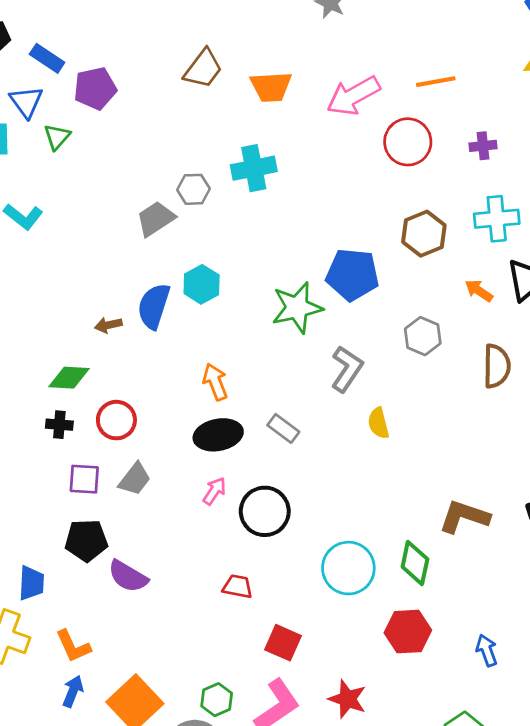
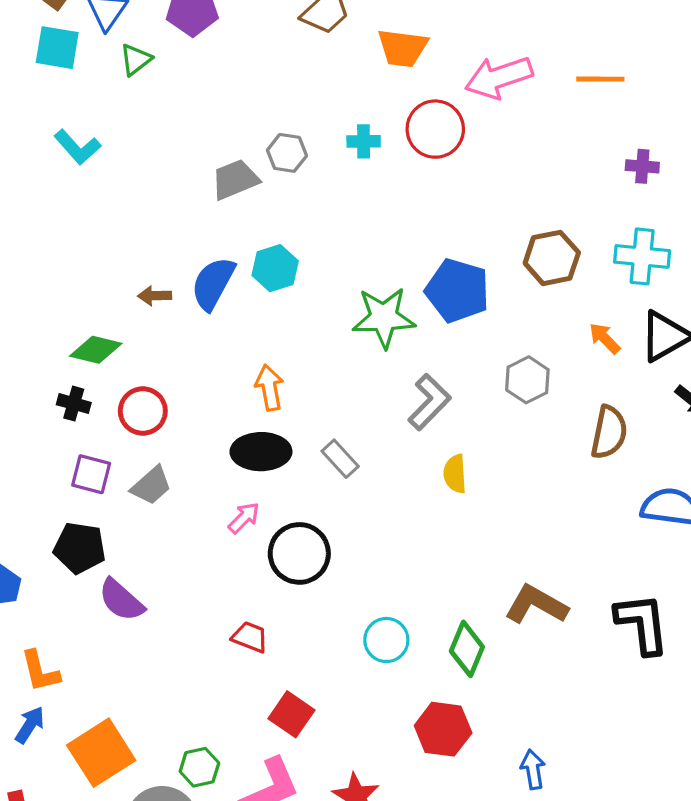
red circle: (408, 142) -> (435, 129), moved
cyan cross: (254, 168) -> (364, 141), size x0.6
cyan circle: (348, 568) -> (386, 640), size x0.7

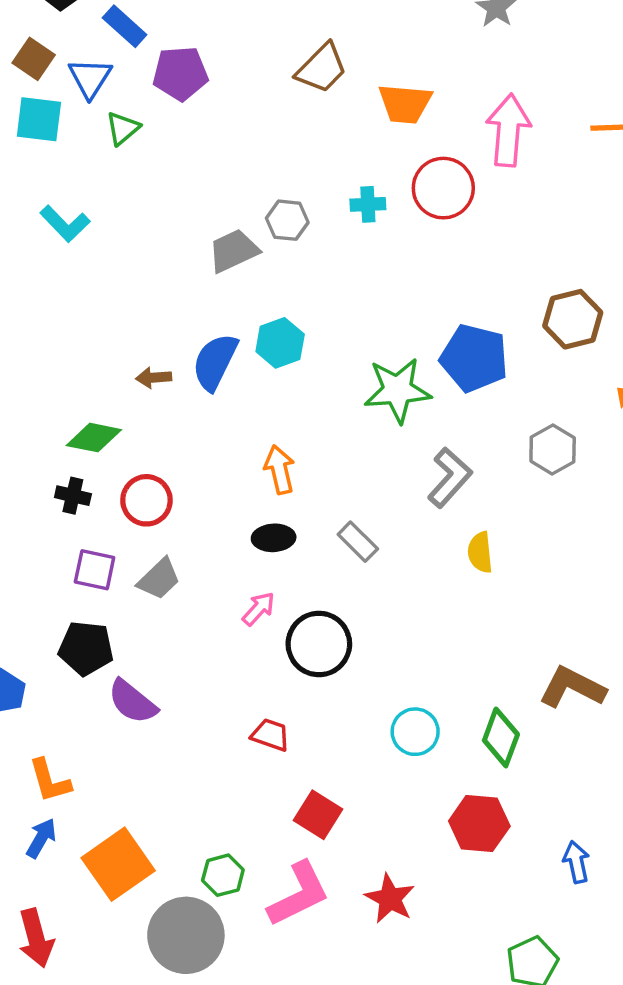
pink arrow: (499, 77) -> (508, 130), turned 116
black ellipse: (261, 452) -> (274, 538), size x0.7

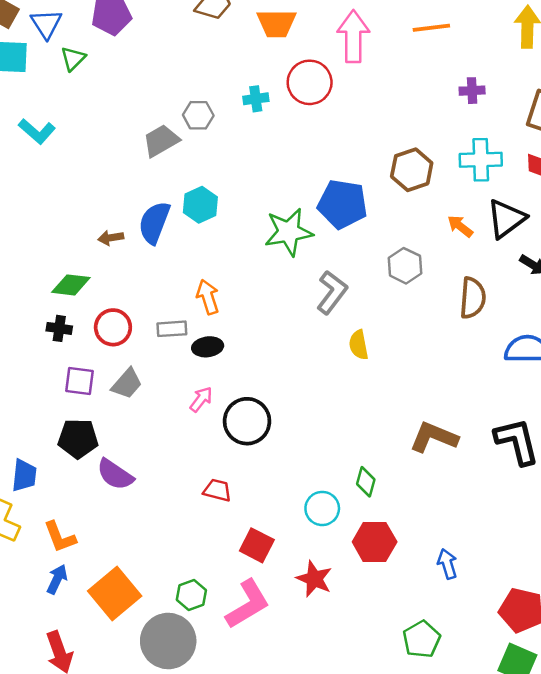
gray rectangle: (358, 542) -> (172, 329), moved, turned -44
cyan circle: (415, 732) -> (322, 508), moved
green diamond: (501, 737) -> (366, 482), moved, size x0.7
red star: (390, 899) -> (314, 579), moved

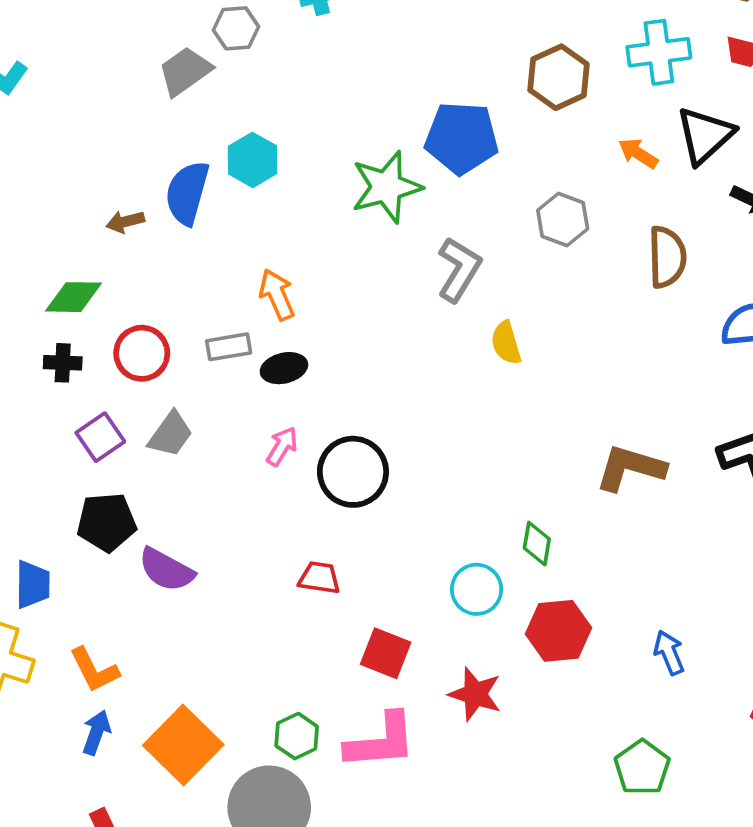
purple square: (80, 381) -> (100, 437), turned -36
pink L-shape: (248, 604) -> (381, 741), turned 32

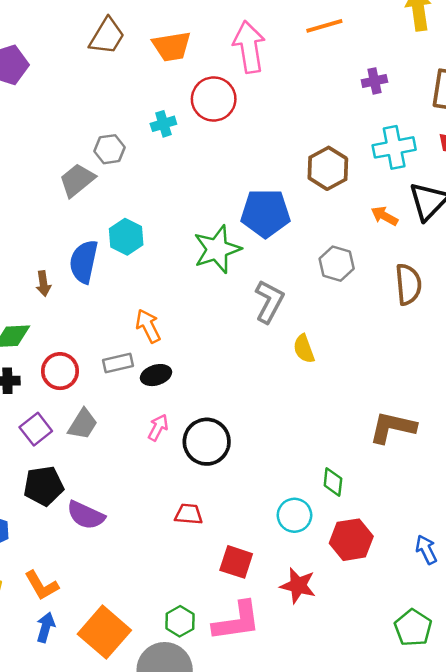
brown arrow: (125, 222) -> (43, 284), turned -80

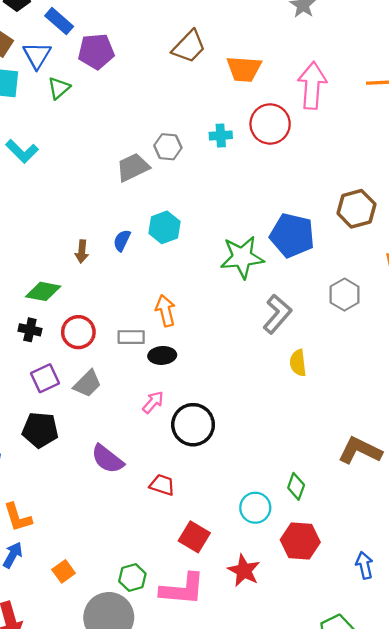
blue semicircle: (84, 262) -> (122, 240), size x0.6
purple semicircle: (86, 515) -> (107, 459), moved
orange square: (104, 632) -> (64, 571), size x0.5

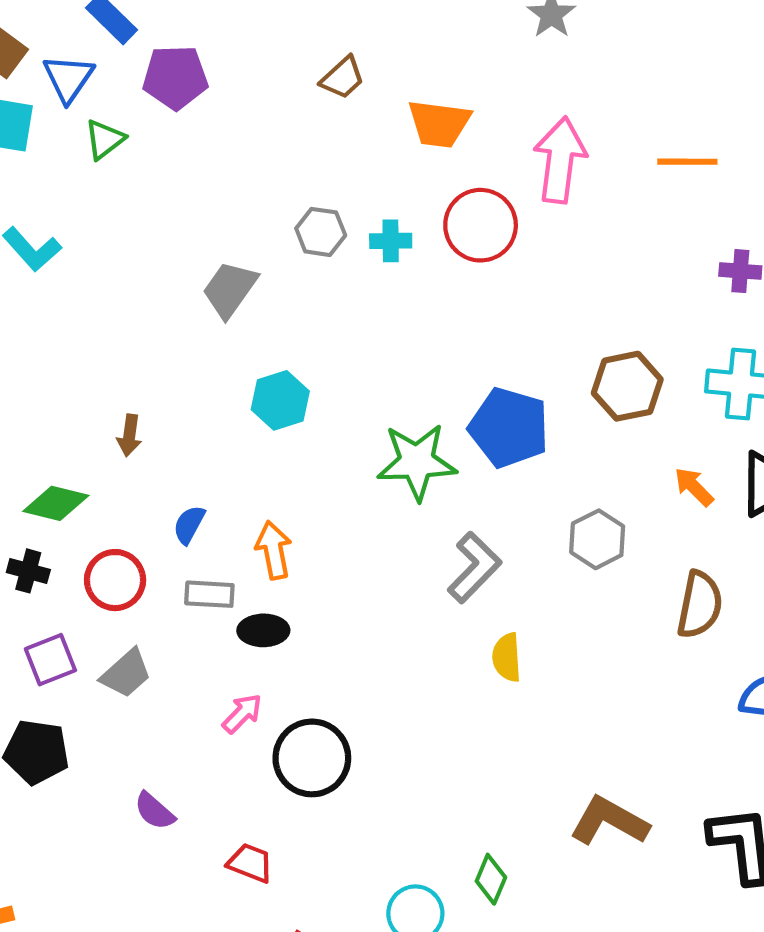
brown trapezoid: (189, 47) -> (343, 78), size x0.7
gray hexagon: (168, 147) -> (321, 232), moved
gray trapezoid: (133, 167) -> (230, 289), turned -32
blue semicircle: (122, 240) -> (189, 525), moved
purple semicircle: (107, 459) -> (154, 811), size x0.7

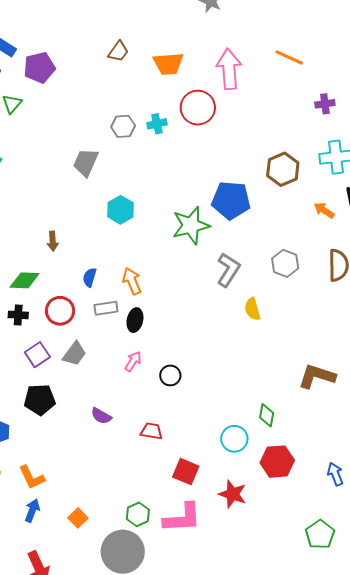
orange line: (687, 162) -> (289, 57), turned 36
gray hexagon: (597, 539) -> (285, 263), moved
black ellipse: (263, 630) -> (135, 320), turned -65
black circle: (312, 758) -> (170, 375), size x0.6

